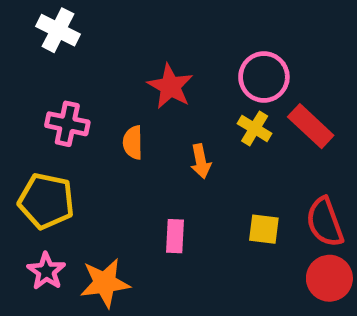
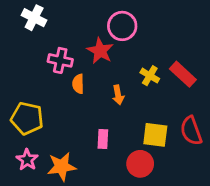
pink circle: (264, 77) -> (122, 26), moved
pink cross: (67, 124) -> (60, 60), moved
yellow square: (264, 229) -> (155, 135), size x1.4
red circle: (329, 278) -> (140, 164), moved

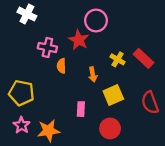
yellow square: (155, 135) -> (113, 95), moved, turned -30

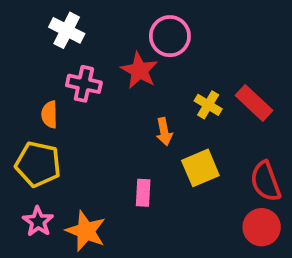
white cross: (27, 14) -> (67, 30), moved
orange semicircle: (61, 66) -> (49, 114), moved
red circle: (110, 128) -> (262, 227), moved
orange star: (48, 131) -> (86, 231), turned 30

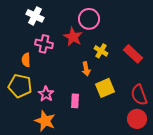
yellow cross: (208, 105) -> (101, 51), moved
pink star: (38, 221) -> (46, 94), moved

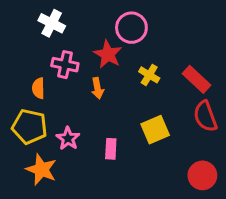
orange arrow: (86, 69) -> (97, 88), moved
red semicircle: (139, 95) -> (205, 116), moved
orange star: (45, 121) -> (41, 169), moved

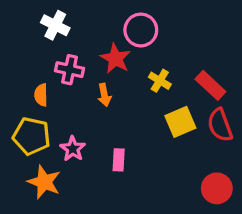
yellow square: (155, 130) -> (180, 122), moved

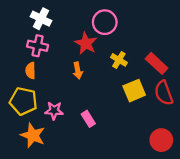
pink cross: (70, 70) -> (38, 46), moved
pink star: (73, 149) -> (54, 111), turned -30
pink rectangle: (119, 160) -> (88, 119), turned -35

